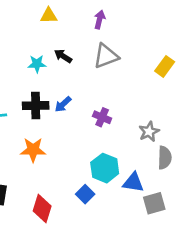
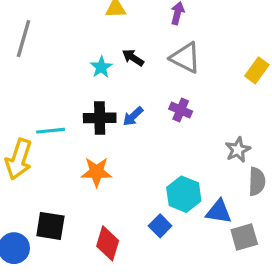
gray triangle: (106, 56) -> (185, 58), turned 48
cyan star: (37, 64) -> (101, 67), turned -30
purple cross: (102, 117) -> (181, 110), moved

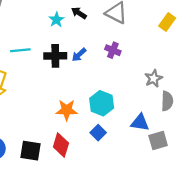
cyan line: (50, 131) -> (20, 50), moved
orange star: (97, 172) -> (67, 110), moved
cyan hexagon: (184, 194) -> (102, 103), moved
black square: (50, 226) -> (30, 151), moved

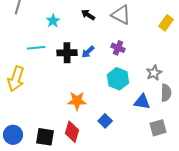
cyan star: (56, 20) -> (53, 21), moved
cyan hexagon: (102, 103) -> (118, 79), moved
blue triangle: (140, 122) -> (142, 102), moved

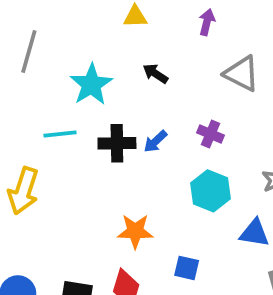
gray triangle: (121, 15) -> (242, 73), moved
cyan star: (53, 21) -> (91, 85), size x1.6
blue square: (105, 121) -> (187, 268), turned -32

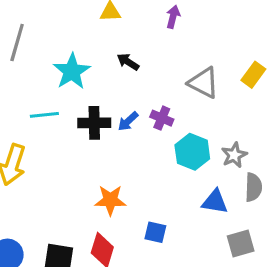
gray triangle: (242, 73) -> (204, 83), moved
purple cross: (210, 134) -> (162, 118), moved
cyan hexagon: (210, 191) -> (192, 152), moved

